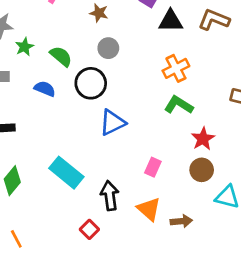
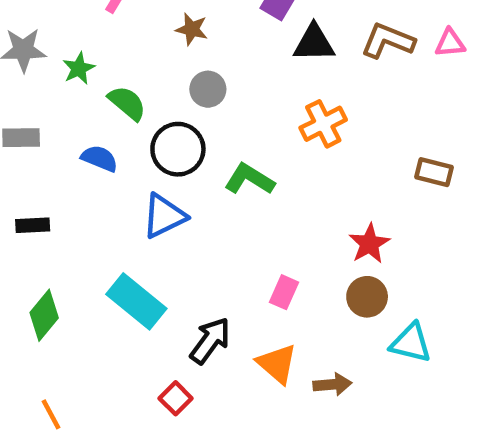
green star: (24, 47) -> (79, 68), moved
green L-shape: (179, 105) -> (249, 179), moved
blue triangle: (112, 123) -> (164, 216), moved
black arrow: (110, 196) -> (210, 341), turned 44

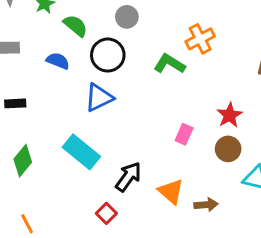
green L-shape: (249, 179) -> (169, 64), moved
pink rectangle: (284, 292) -> (184, 134), moved

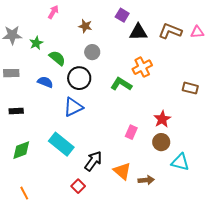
green diamond: (23, 161) -> (21, 150), turned 30

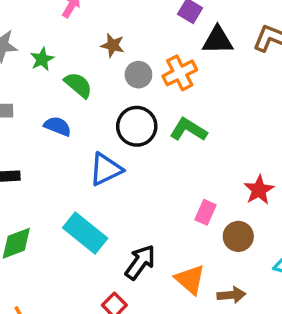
brown star: (85, 26) -> (113, 45), moved
orange cross: (142, 67) -> (180, 73), moved
black circle: (79, 78) -> (137, 126), moved
brown circle: (161, 142) -> (238, 236), moved

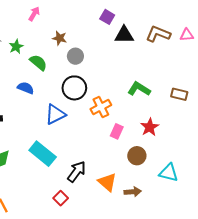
orange cross: (180, 73) -> (101, 107), moved
green L-shape: (188, 130) -> (139, 89), moved
pink rectangle: (206, 212) -> (117, 131), moved

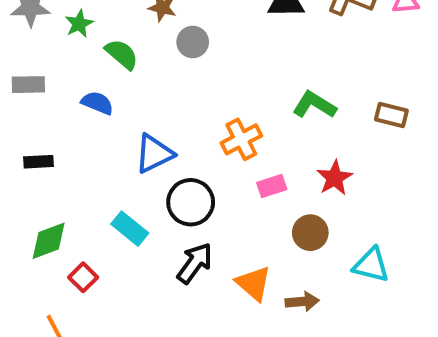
black circle: (74, 88) -> (191, 202), moved
pink rectangle: (117, 131) -> (272, 186), turned 48
cyan rectangle: (43, 154) -> (130, 229), size x0.7
red square: (61, 198) -> (83, 277), moved

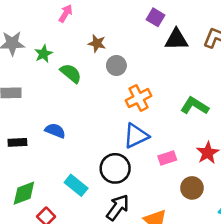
blue semicircle: (97, 103) -> (55, 131), moved
orange cross: (241, 139) -> (139, 98), moved
blue triangle: (154, 154) -> (136, 136), moved

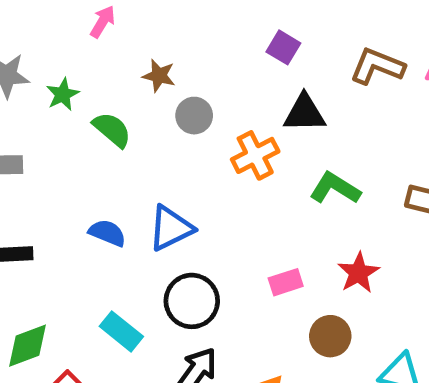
purple square: (156, 17) -> (283, 47), moved
black triangle: (176, 39) -> (304, 113), moved
orange cross: (139, 98) -> (255, 155), moved
blue semicircle: (55, 131) -> (107, 233), moved
blue triangle: (136, 136) -> (171, 228), moved

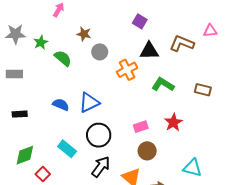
brown L-shape: (377, 66) -> (182, 43), moved
brown circle: (330, 336) -> (147, 151), moved

